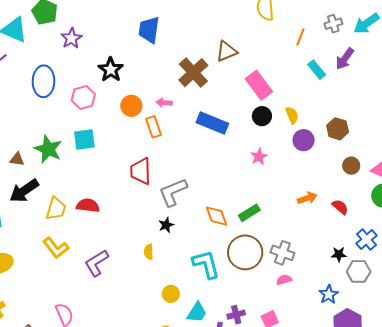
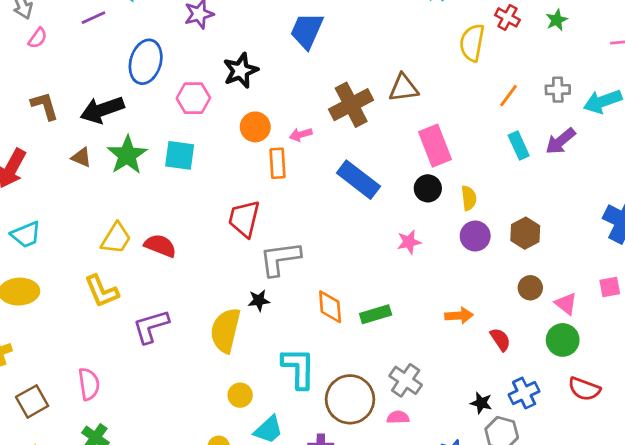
pink arrow: (164, 103) -> (301, 135), turned -35
black arrow: (24, 191) -> (102, 110), moved
yellow semicircle: (149, 252) -> (225, 330), size x2.0
brown circle: (245, 252) -> (350, 399), moved

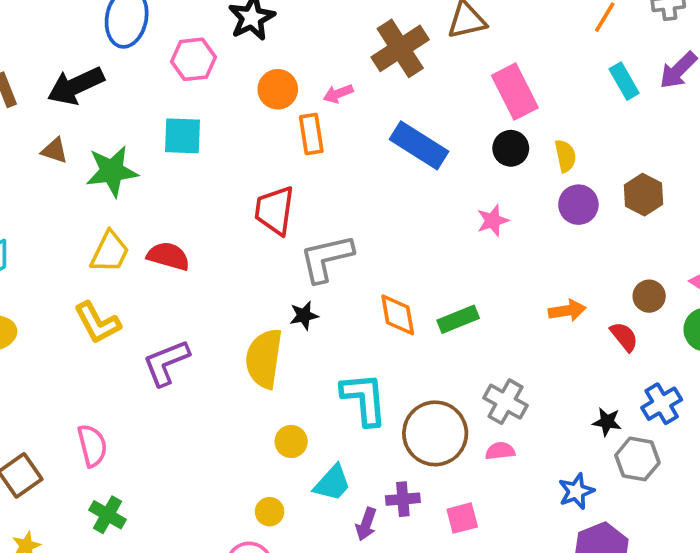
green star: (127, 155) -> (112, 171), moved, turned 30
brown circle: (530, 288) -> (649, 296), moved

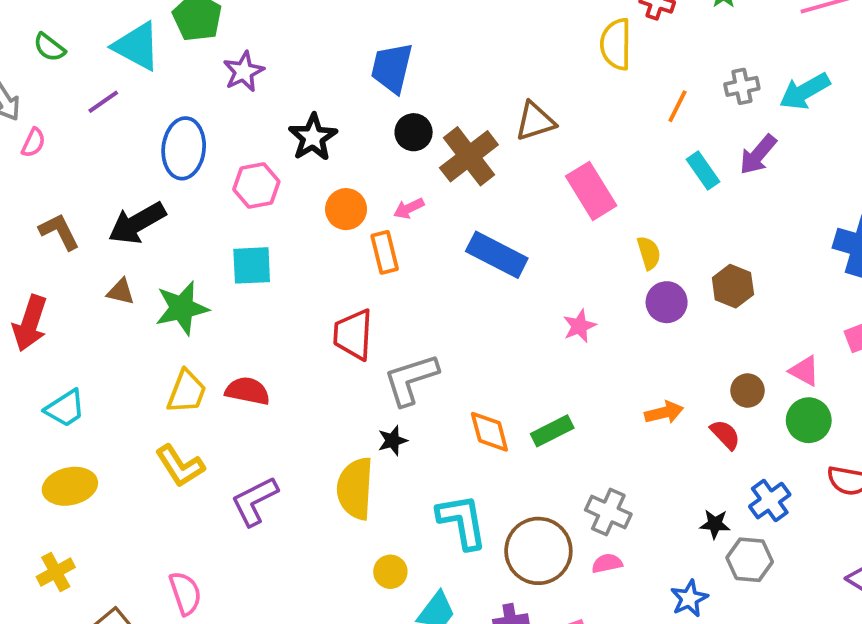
black circle: (511, 148) -> (414, 132), moved

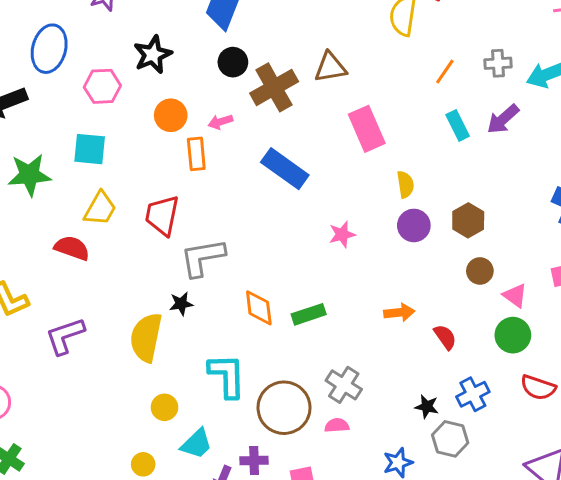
brown circle: (748, 391) -> (480, 271), moved
yellow trapezoid: (187, 392) -> (100, 209), moved

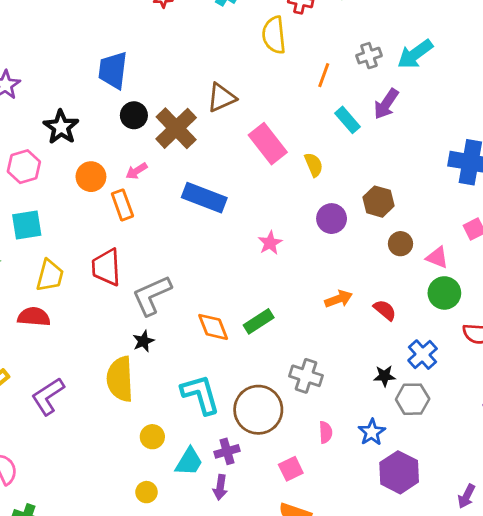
yellow semicircle: (405, 184) -> (314, 165), moved
pink semicircle: (337, 425) -> (326, 432), moved, turned 105
purple cross: (254, 461) -> (227, 451), moved

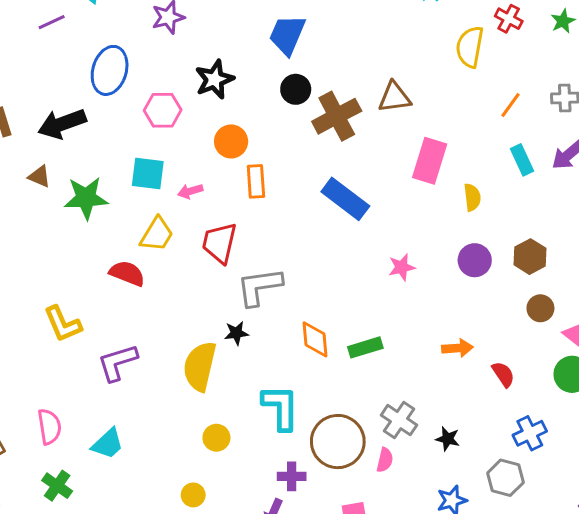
pink rectangle: (268, 144) -> (430, 161), turned 39
pink arrow: (137, 171) -> (190, 191), moved
black star: (385, 376) -> (448, 439), moved
pink semicircle: (326, 432) -> (385, 460), moved
cyan trapezoid: (189, 462) -> (108, 444), moved

